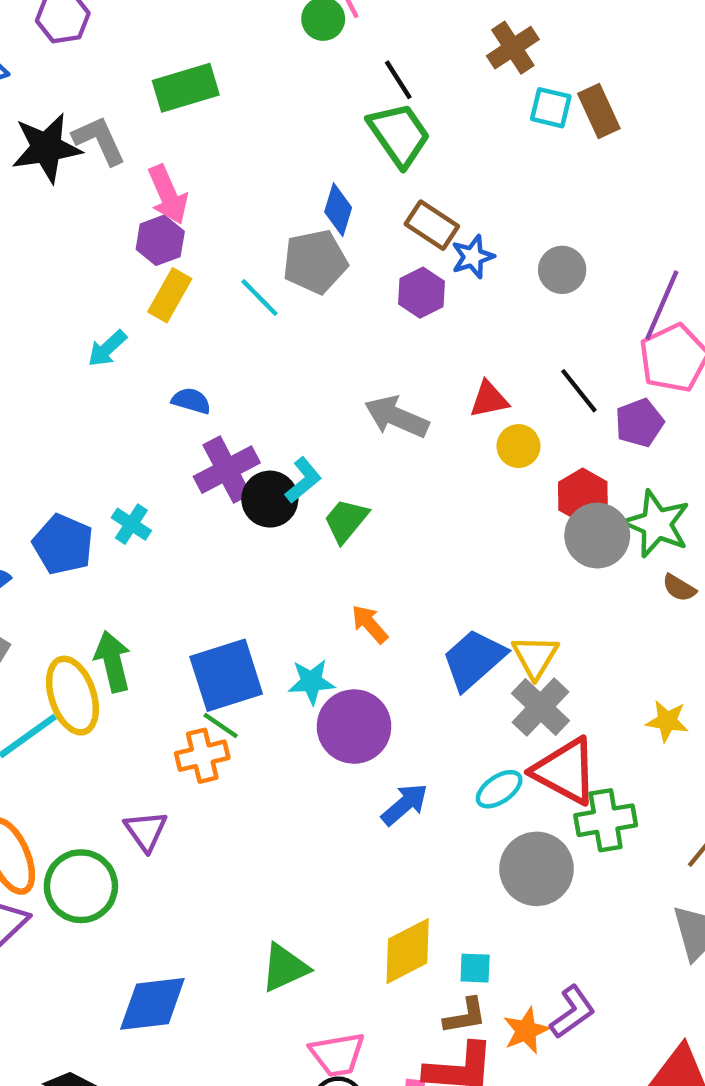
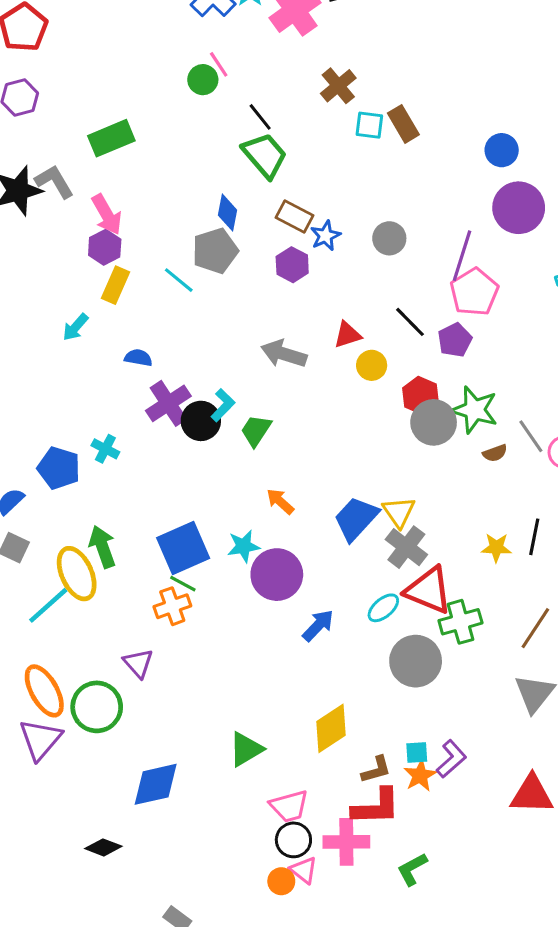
brown semicircle: (679, 588) -> (495, 453), turned -45
cyan square: (475, 968) -> (417, 752), moved

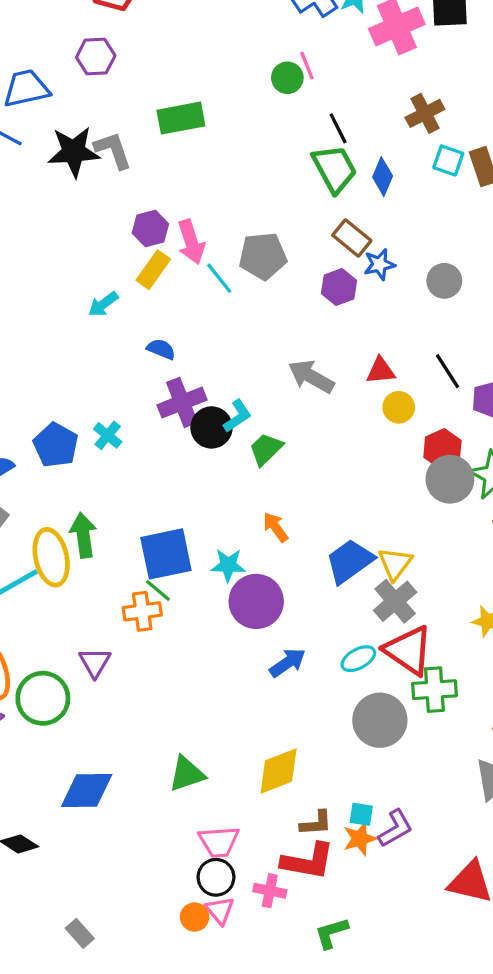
blue diamond: (228, 213) -> (383, 177), moved
pink arrow: (107, 215) -> (191, 242), moved
pink cross: (346, 842) -> (270, 891), size x0.7

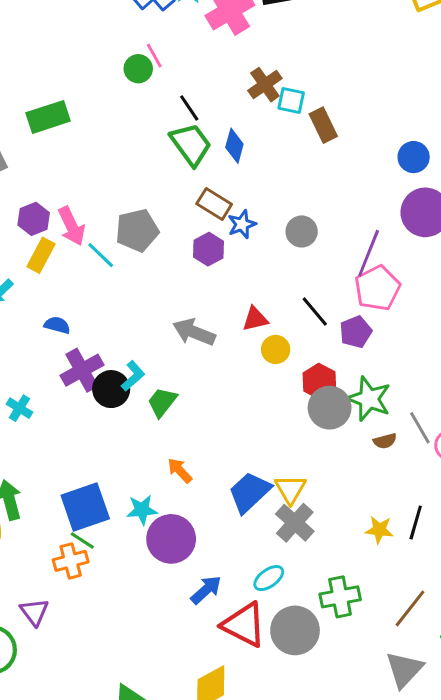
cyan square: (448, 160) -> (291, 100), moved
red triangle: (408, 650) -> (244, 625), moved

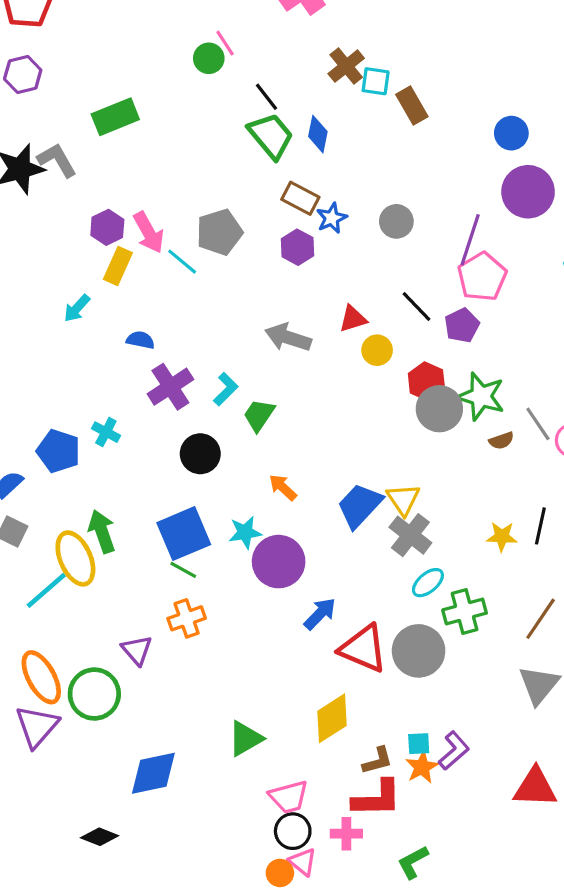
black circle: (111, 389) -> (200, 454), moved
orange cross: (71, 561) -> (187, 618), moved
cyan ellipse: (269, 578) -> (428, 583), moved

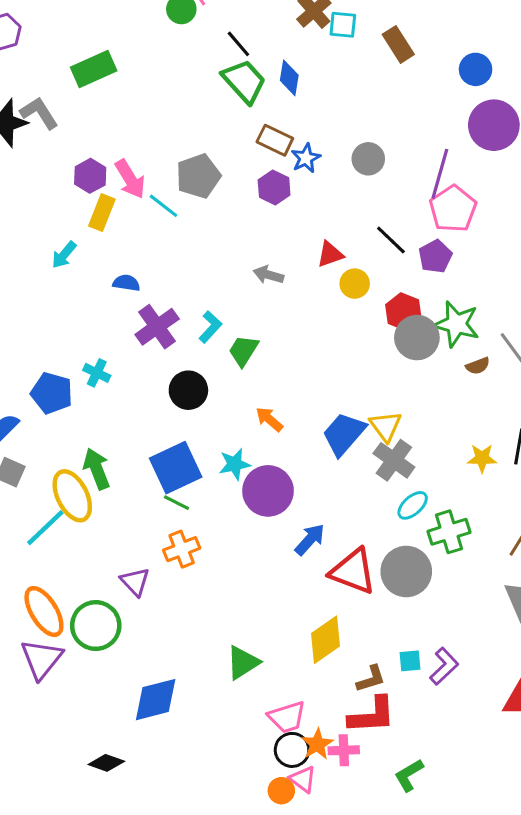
brown rectangle: (412, 105) -> (398, 44), moved
gray arrow: (288, 338) -> (268, 275), size x0.7
orange star: (422, 767) -> (317, 744), moved

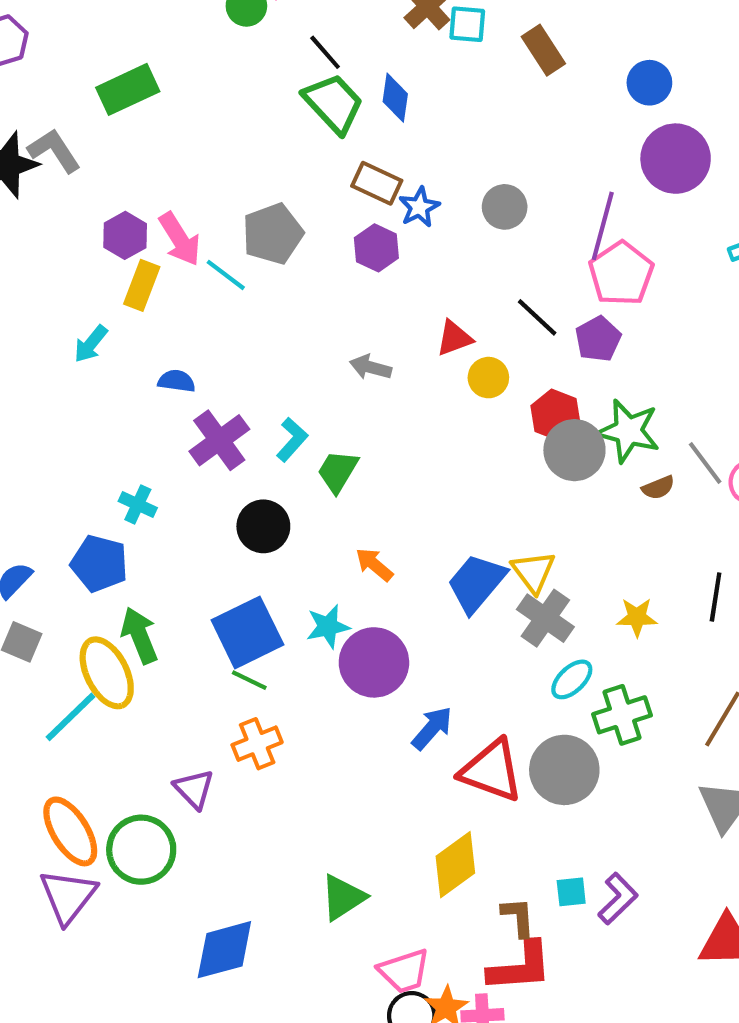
blue pentagon: (52, 393) -> (99, 563), moved
yellow star: (482, 458) -> (637, 617), moved
brown L-shape: (371, 679) -> (518, 917), turned -76

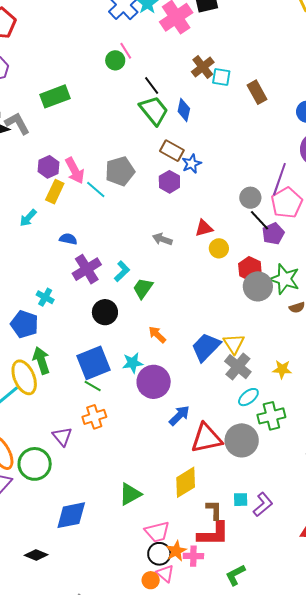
gray circle: (505, 207) -> (250, 198), moved
black line: (537, 317) -> (260, 220), moved
red triangle: (492, 771) -> (206, 438), turned -36

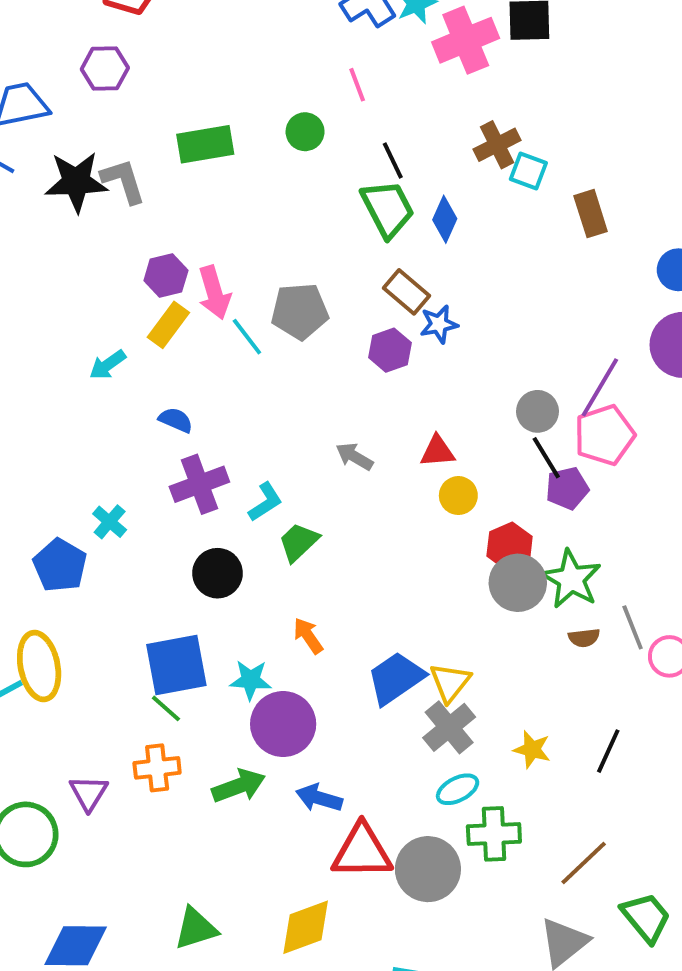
green circle: (115, 60) -> (305, 132), moved
green arrow: (41, 360) -> (239, 786), moved, turned 76
blue arrow: (179, 416) -> (319, 798), turned -130

